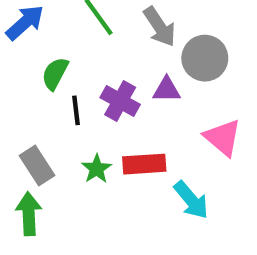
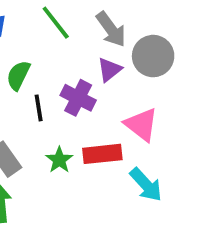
purple triangle: (167, 90) -> (109, 70), moved, turned -36
pink triangle: (223, 138) -> (141, 124), moved

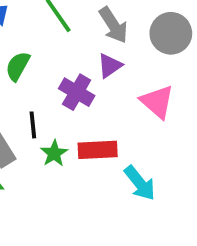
gray circle: (153, 56) -> (171, 33), moved
black line: (39, 108) -> (33, 125), moved
pink triangle: (141, 124) -> (157, 102), moved

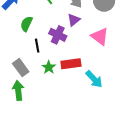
black line: (33, 125) -> (37, 46), moved

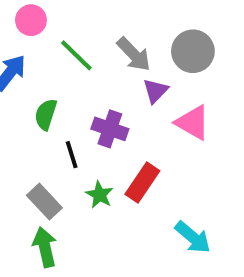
purple triangle: (74, 20) -> (155, 91), moved
red rectangle: (71, 64) -> (142, 183), turned -42
cyan arrow: (94, 79) -> (193, 237), moved

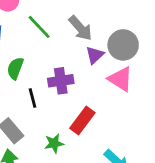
gray circle: (193, 51) -> (123, 45), moved
purple cross: (110, 129) -> (61, 81), turned -30
green star: (99, 195) -> (54, 143), moved, turned 30

